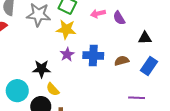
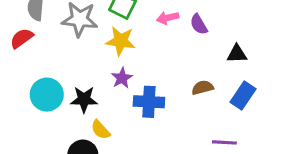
blue cross: (93, 55) -> (149, 102), moved
cyan circle: (17, 91) -> (47, 95), moved

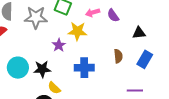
yellow star: (121, 41) -> (77, 31), moved
purple star: (122, 78) -> (59, 45), moved
brown semicircle: (202, 88) -> (118, 56), turned 104

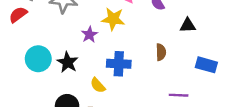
blue rectangle: (145, 59) -> (206, 65), moved, turned 72
black star: (42, 69) -> (68, 62), turned 30
yellow semicircle: (54, 88) -> (98, 85), moved

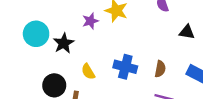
brown semicircle: (161, 52) -> (160, 69), moved
blue cross: (119, 64) -> (125, 67), moved

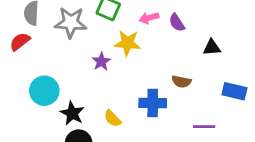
black star: (64, 43) -> (72, 113), moved
brown semicircle: (160, 69) -> (181, 82), moved, turned 105

